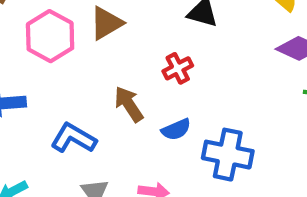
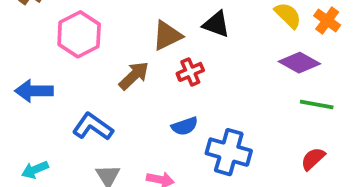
brown triangle: (106, 23) -> (167, 36), moved
brown arrow: (129, 104) -> (134, 76), moved, turned 76

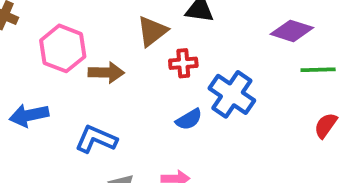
red cross: (190, 72) -> (183, 63), turned 30
brown arrow: (134, 76) -> (106, 73), moved, turned 56
blue cross: (229, 152) -> (232, 94), moved, turned 30

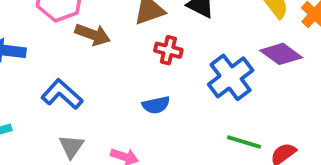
green line: (318, 70) -> (244, 142), moved
blue cross: (232, 94) -> (231, 77), moved

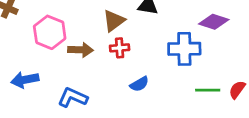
red cross: (168, 50) -> (120, 48), moved
blue cross: (231, 77) -> (184, 49), turned -36

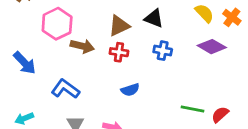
blue cross: (184, 49) -> (163, 51), moved, size x0.6
blue arrow: (25, 80) -> (25, 63), turned -135

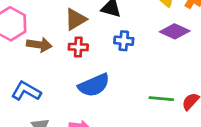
blue semicircle: (130, 90) -> (94, 85), size x1.6

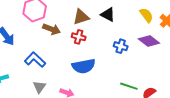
blue cross: (124, 41) -> (121, 46), moved

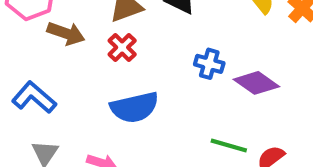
red cross: (79, 37) -> (122, 47), turned 32
purple diamond: (149, 41) -> (256, 83), moved

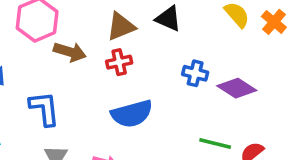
red cross: (122, 47) -> (119, 62), turned 35
blue L-shape: (34, 97) -> (44, 109), turned 45

